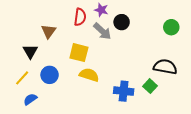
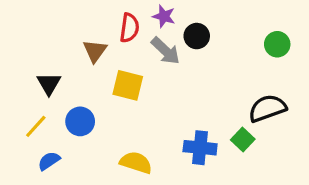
brown triangle: (49, 31) -> (95, 51), moved
black semicircle: (165, 67) -> (267, 108), turned -30
yellow semicircle: (89, 75) -> (136, 162), moved

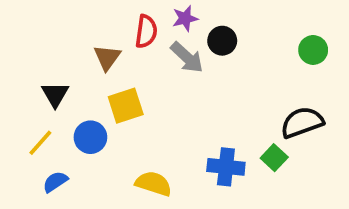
purple star: (164, 16) -> (185, 18), turned -30
yellow square: (128, 85) -> (126, 106), moved, turned -32

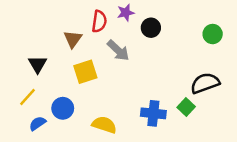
gray arrow: (187, 57) -> (118, 50), moved
blue circle: (90, 137) -> (63, 108), moved

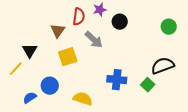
yellow line: (27, 97) -> (16, 69), moved
blue cross: (153, 113) -> (117, 80), moved

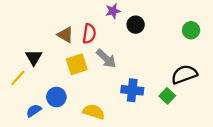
red semicircle: (79, 17) -> (89, 34), moved
brown triangle: (58, 31) -> (65, 35), turned -35
gray arrow: (94, 40) -> (106, 59), moved

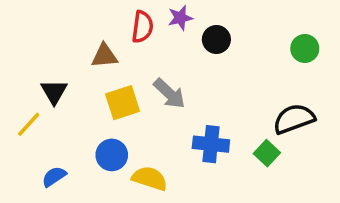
red semicircle: (89, 34) -> (142, 27), moved
brown triangle: (65, 35) -> (105, 56), turned -36
blue circle: (56, 97) -> (112, 155), moved

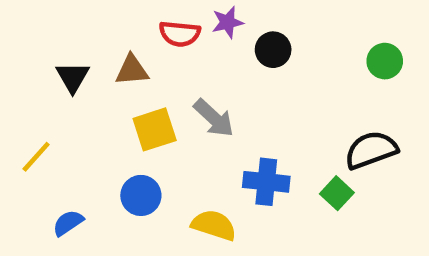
red semicircle: (142, 27) -> (180, 34), turned 88
black triangle: (54, 92) -> (73, 77), moved
yellow semicircle: (150, 178) -> (214, 225), moved

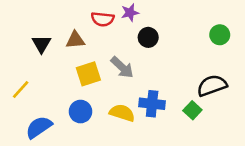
black circle: (273, 50) -> (148, 37), moved
blue semicircle: (68, 223) -> (39, 127), size x1.5
yellow semicircle: (214, 225) -> (122, 113), moved

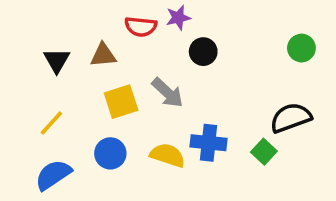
yellow line: (21, 89) -> (51, 123), moved

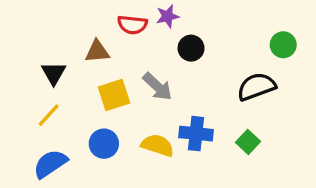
black triangle: (57, 61) -> (54, 73), moved
black semicircle: (291, 118) -> (256, 87), moved

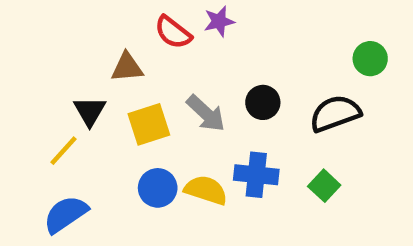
red semicircle: (132, 25) -> (173, 32), turned 32
black circle: (191, 48) -> (263, 102), moved
black triangle: (54, 73) -> (90, 111), moved
blue circle: (104, 144) -> (158, 188), moved

